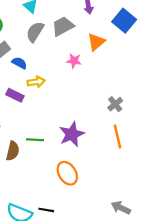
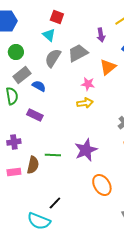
yellow arrow: (36, 82) -> (85, 103), moved
orange ellipse: (67, 173) -> (102, 185), moved
black line: (46, 210) -> (55, 203), moved, turned -56

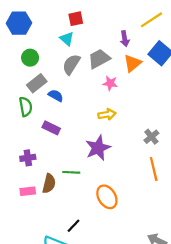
red square: (57, 17) -> (76, 19), turned -32
orange triangle: (108, 67) -> (133, 63), moved
pink star: (88, 84) -> (110, 83), moved
purple star: (86, 150) -> (98, 148), moved
orange ellipse: (102, 185) -> (107, 197), moved

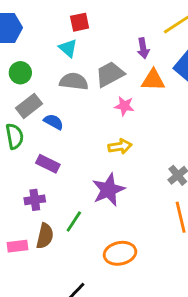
orange triangle: (133, 63) -> (153, 80), turned 42
gray semicircle: (71, 64) -> (74, 81), turned 65
purple cross: (28, 158) -> (35, 200), moved
green line: (71, 172) -> (74, 222), turned -60
orange ellipse: (107, 197) -> (120, 253), turned -70

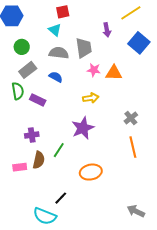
gray trapezoid: (110, 74) -> (84, 48), turned 110
orange triangle: (153, 80) -> (114, 73), moved
blue semicircle: (54, 122) -> (56, 77), moved
purple rectangle: (48, 164) -> (38, 100), moved

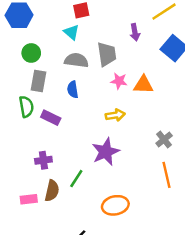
gray rectangle: (28, 70) -> (39, 81), turned -42
blue semicircle: (56, 77) -> (73, 90), turned -128

